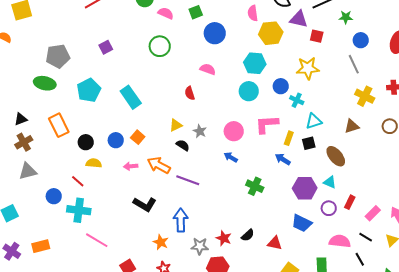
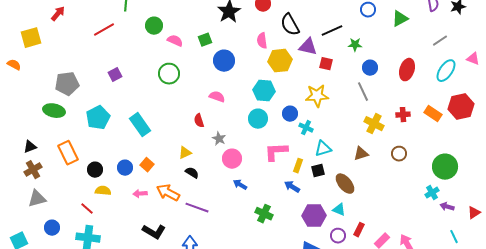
gray star: (200, 131) -> (219, 139), moved
pink circle: (234, 131) -> (232, 159), moved
blue circle: (54, 196) -> (52, 228), moved

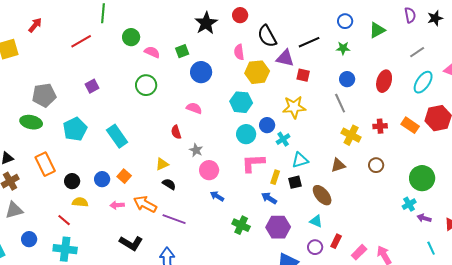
green star: (355, 45) -> (343, 48), moved
cyan circle: (258, 119) -> (246, 134), moved
cyan cross: (306, 128) -> (283, 139), turned 32
purple hexagon: (314, 216) -> (278, 227), moved

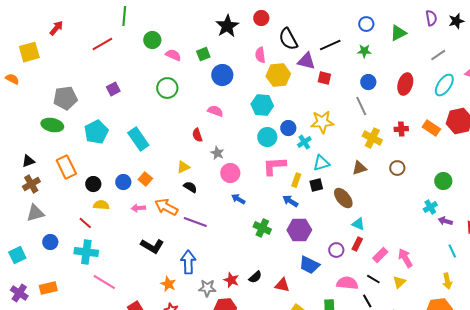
yellow star: (294, 107) -> (322, 122), moved
green circle: (422, 178) -> (443, 181), size x0.7
cyan triangle: (316, 221) -> (358, 224), moved

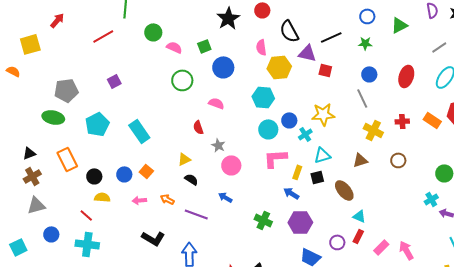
green circle: (167, 88) -> (182, 80), moved
blue arrow: (238, 199) -> (225, 197), moved
orange arrow: (166, 207) -> (167, 199), size x0.6

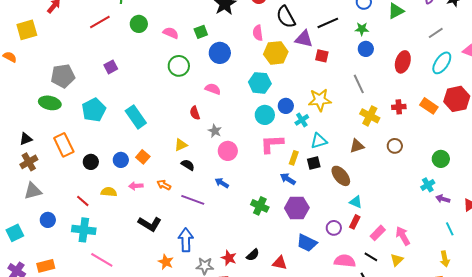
green circle: (153, 32) -> (139, 24), moved
blue circle: (369, 74) -> (366, 49), moved
yellow semicircle: (102, 197) -> (109, 192), moved

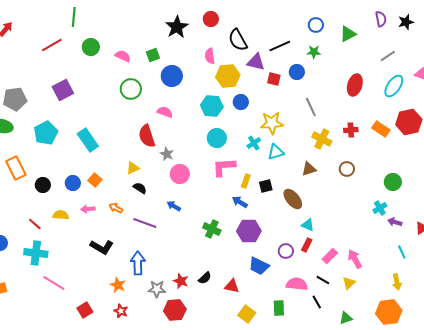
blue circle: (366, 49) -> (297, 72), moved
purple square: (111, 67) -> (63, 90), size x1.5
blue circle: (286, 106) -> (241, 102), moved
red semicircle: (195, 113) -> (147, 136), size x1.6
cyan triangle: (319, 141) -> (276, 152), moved

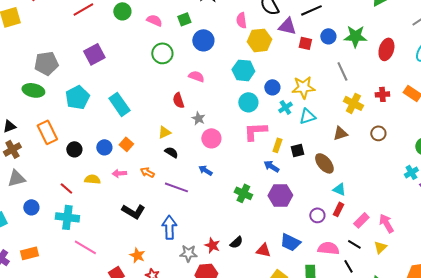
green star: (314, 52) -> (355, 36), moved, size x1.6
blue circle: (241, 102) -> (272, 87), moved
red semicircle: (147, 136) -> (178, 100), size x0.7
blue trapezoid: (259, 266) -> (290, 242), moved
orange star: (118, 285) -> (137, 255), moved

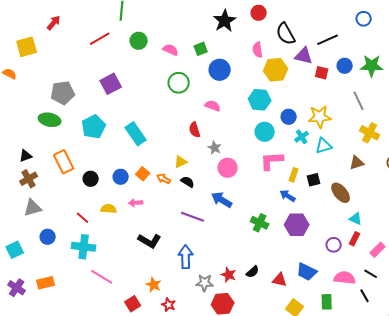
blue arrow: (205, 170) -> (222, 200), size x1.5
orange arrow: (147, 172) -> (164, 179), moved

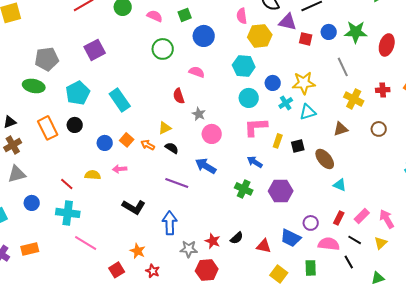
black circle: (91, 179) -> (75, 125), moved
blue arrow: (288, 196) -> (255, 162), moved
red rectangle: (355, 239) -> (339, 218), moved
purple circle: (334, 245) -> (311, 223), moved

